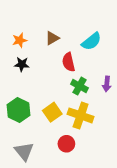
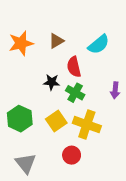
orange star: (20, 40) -> (21, 43), size x1.5
black star: (22, 64) -> (52, 82), moved
green cross: (79, 86) -> (75, 93), moved

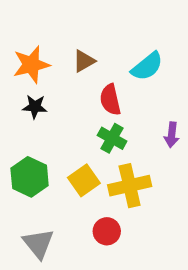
black star: (52, 82) -> (35, 107), moved
yellow cross: (87, 124) -> (130, 186), turned -32

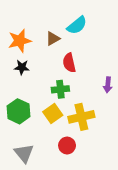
cyan semicircle: (147, 66) -> (77, 25), moved
green cross: (112, 138) -> (60, 89), moved, turned -35

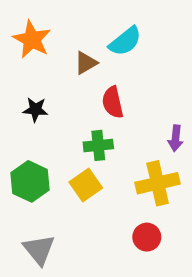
orange star: (20, 41) -> (32, 39), moved, turned -30
yellow cross: (81, 117) -> (158, 183), moved
red circle: (67, 146) -> (147, 237), moved

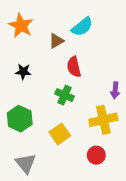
green cross: (98, 145) -> (64, 95), turned 30
yellow square: (86, 185) -> (60, 134), moved

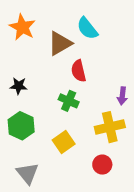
cyan semicircle: (82, 27) -> (87, 28), turned 90
brown triangle: (56, 41) -> (60, 43), size x1.5
black star: (23, 71) -> (19, 86), moved

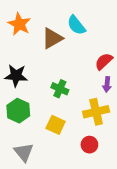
red semicircle: (79, 71) -> (104, 61), moved, turned 60
black star: (19, 86) -> (16, 76), size x1.5
yellow square: (64, 142) -> (56, 125), turned -30

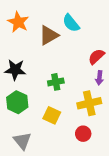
green cross: (60, 89) -> (56, 82), turned -35

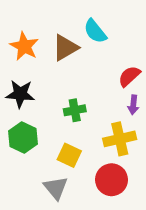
orange star: (18, 22) -> (24, 46), moved
red circle: (83, 134) -> (112, 180), size x1.5
gray triangle: (22, 141) -> (56, 188), moved

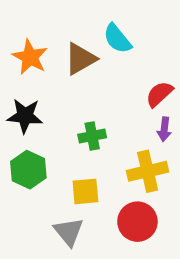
yellow square: (69, 155) -> (85, 191), turned -30

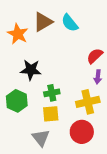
brown triangle: (80, 59) -> (43, 22), moved
black star: (25, 116) -> (31, 70), moved
green cross: (92, 136) -> (52, 93), moved

